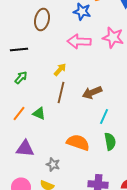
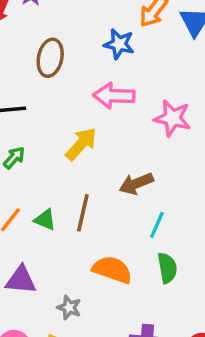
pink star: (113, 38) -> (172, 118), moved
yellow arrow: (60, 70) -> (81, 144), size x1.5
brown line: (61, 92) -> (83, 213), moved

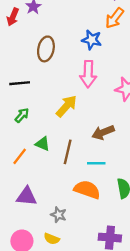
pink arrow: (114, 96) -> (88, 74), turned -90
green triangle: (45, 220) -> (42, 144), moved
cyan line: (157, 225) -> (96, 163), moved, turned 66

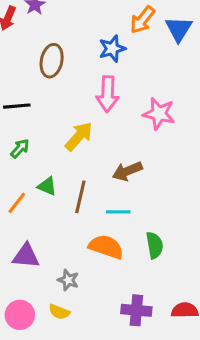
blue star: (92, 40) -> (112, 49), turned -30

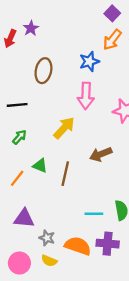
cyan line: (118, 212) -> (94, 214), moved
orange semicircle: (106, 247) -> (78, 246), moved
gray star: (68, 280) -> (47, 238), moved
purple cross: (136, 310) -> (108, 244), moved

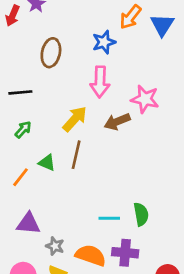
brown arrow: (101, 154) -> (117, 122), moved
brown line: (65, 174) -> (76, 155), moved

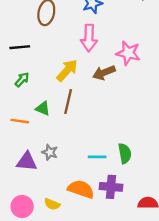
orange line: (20, 177) -> (20, 121), turned 60
gray star: (55, 246) -> (50, 152), moved

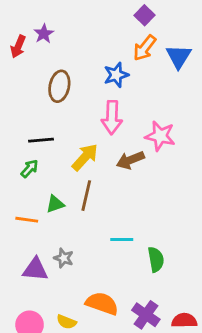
black line: (20, 47) -> (41, 140), moved
green triangle: (43, 108) -> (55, 204), turned -42
cyan line: (97, 157) -> (122, 240), moved
purple cross: (111, 187) -> (146, 315), moved, turned 30

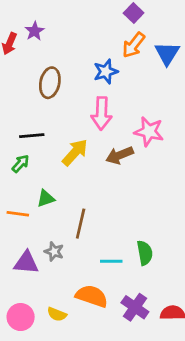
brown line: (86, 196) -> (81, 224), moved
cyan line: (122, 240) -> (111, 261), moved

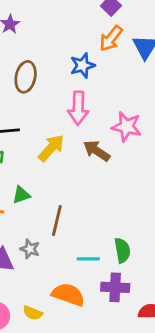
brown arrow: (120, 155) -> (97, 151), turned 56
purple cross: (135, 307) -> (115, 287), moved, turned -32

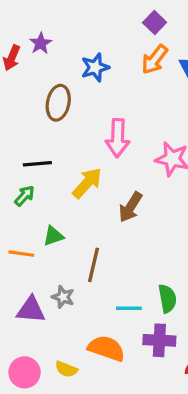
blue star: (82, 65) -> (95, 67), moved
brown arrow: (97, 151) -> (130, 207), moved, turned -92

